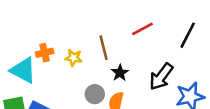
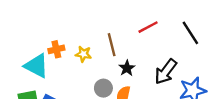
black line: (188, 35) -> (190, 33), turned -60

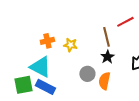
brown line: (112, 45) -> (106, 37), moved
cyan triangle: (36, 66) -> (40, 67), moved

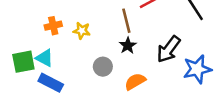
cyan triangle: (40, 67) -> (45, 58), size x0.7
orange semicircle: (104, 81) -> (135, 82), moved, turned 48
green square: (23, 85) -> (23, 62), moved

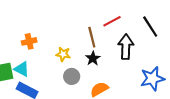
yellow star: (82, 31) -> (63, 54), moved
black arrow: (169, 49) -> (126, 47), moved, turned 145

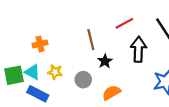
brown line: (92, 37) -> (91, 40), moved
yellow star: (63, 54) -> (55, 72), moved

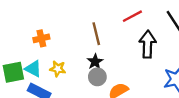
black star: (105, 61) -> (95, 62), moved
gray circle: (83, 80) -> (97, 77), moved

